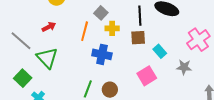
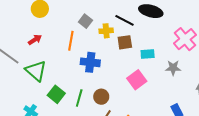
black line: (140, 16) -> (125, 20), turned -54
yellow cross: (112, 28) -> (106, 31), moved
cyan rectangle: (160, 51) -> (148, 54), turned -48
green square: (23, 78) -> (56, 94), moved

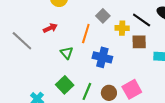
green triangle: (36, 71) -> (67, 53), moved, size x0.6
pink square: (137, 80) -> (132, 89), moved

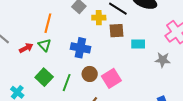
red arrow: (50, 28) -> (26, 48), moved
orange line: (86, 34) -> (48, 23), moved
brown circle: (109, 93) -> (90, 74), moved

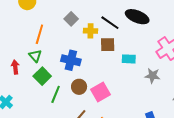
red arrow: (26, 48) -> (15, 67), moved, turned -72
green square: (44, 77) -> (42, 76), moved

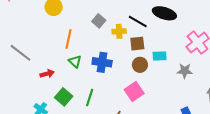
green triangle: (35, 56) -> (75, 61), moved
red arrow: (15, 67) -> (47, 74), turned 88
green square: (42, 76) -> (64, 97), moved
brown circle: (79, 87) -> (140, 65), moved

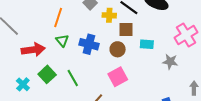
brown circle: (140, 65) -> (118, 49), moved
red arrow: (47, 74) -> (33, 50), size x1.6
green line: (90, 98) -> (73, 78), turned -54

